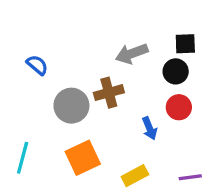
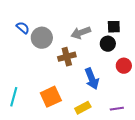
blue semicircle: (37, 65) -> (23, 28), moved
gray circle: (71, 106) -> (42, 38), moved
red circle: (179, 107) -> (124, 66), moved
blue arrow: (150, 128) -> (92, 79), size x1.5

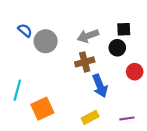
brown cross: (67, 57) -> (85, 62), moved
cyan line: (14, 97) -> (17, 90), moved
orange square: (51, 97) -> (42, 109), moved

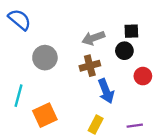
blue semicircle: (25, 30) -> (20, 20), moved, size x1.5
gray circle: (46, 41) -> (45, 58), moved
yellow rectangle: (90, 117) -> (96, 124), turned -35

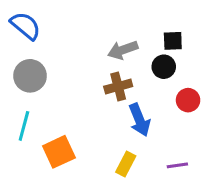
gray circle: (45, 58) -> (30, 76), moved

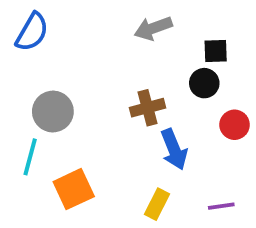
blue semicircle: (25, 26) -> (32, 32), turned 80
gray arrow: (123, 50) -> (153, 28), moved
gray circle: (30, 76) -> (53, 112), moved

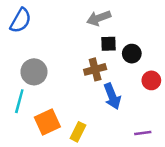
black square: (216, 51) -> (109, 44), moved
yellow rectangle: (157, 204) -> (78, 132), moved

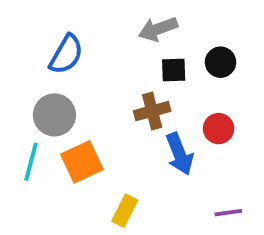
blue semicircle: (21, 21) -> (66, 54), moved
black circle: (132, 54) -> (220, 62), moved
red circle: (151, 80) -> (219, 129), moved
orange square: (47, 122) -> (82, 162), moved

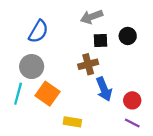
red circle: (219, 129) -> (132, 100), moved
orange square: (82, 162) -> (47, 94), turned -30
yellow rectangle: (125, 211) -> (72, 122), turned 72
purple line: (228, 213) -> (132, 123), turned 35

